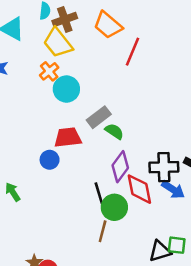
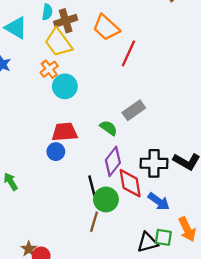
gray rectangle: (99, 117) -> (134, 110), moved
blue circle: (50, 160) -> (56, 152), moved
blue arrow: (173, 190) -> (159, 202), moved

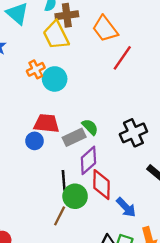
orange cross: (49, 69) -> (36, 69), moved
gray rectangle: (134, 110) -> (74, 137), moved
black cross: (154, 163) -> (133, 133), moved, turned -35

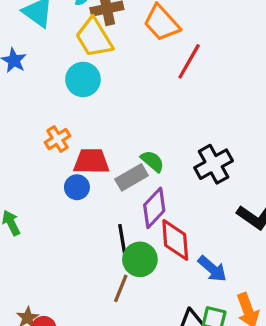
orange cross: (36, 69) -> (57, 139), moved
cyan circle: (55, 79) -> (83, 79), moved

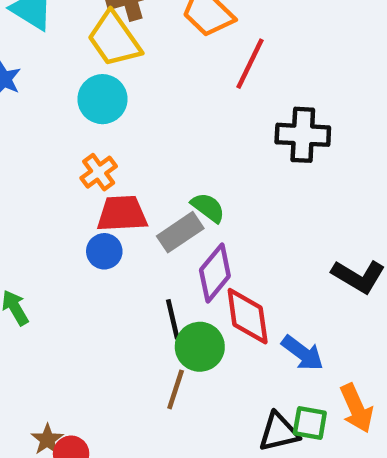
orange cross: (57, 139) -> (99, 172), moved
black cross: (214, 164) -> (303, 135), moved, turned 36

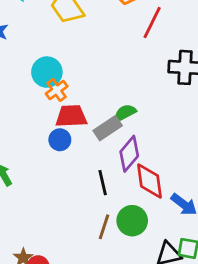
cyan circle: (102, 99) -> (47, 72), moved
green semicircle: (208, 208) -> (125, 113), turned -65
green circle: (200, 347) -> (132, 221), moved

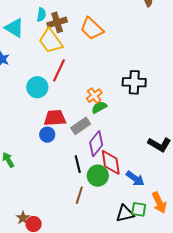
red line: (152, 22) -> (59, 70), moved
orange cross: (57, 90) -> (94, 96), moved
green semicircle: (125, 113) -> (99, 107), moved
green circle: (132, 221) -> (98, 176), moved

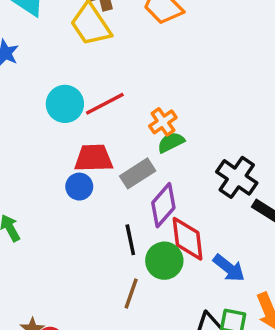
red line: (59, 70) -> (105, 104), moved, turned 35
black cross: (134, 82) -> (237, 177), moved, turned 30

